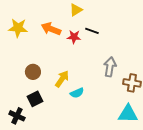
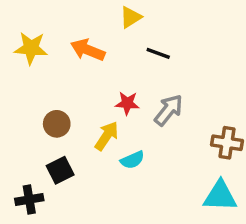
red star: (74, 37) -> (127, 103), moved
gray arrow: (110, 67) -> (169, 110), moved, turned 30
black cross: (17, 116) -> (29, 199), turned -35

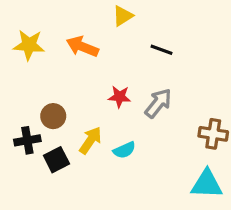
black line: (158, 53) -> (162, 50), moved
yellow arrow: (107, 136) -> (90, 140), moved
black cross: (29, 199) -> (27, 140), moved

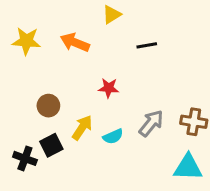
black line: (162, 50) -> (147, 45), turned -30
gray arrow: (158, 103) -> (151, 123), moved
black cross: (27, 140) -> (25, 158), moved, turned 30

